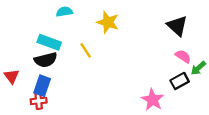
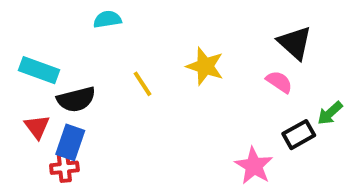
yellow star: (108, 22) -> (205, 66), moved
cyan rectangle: (49, 42) -> (39, 70), moved
pink semicircle: (183, 56) -> (279, 82), moved
red triangle: (12, 76) -> (37, 127), moved

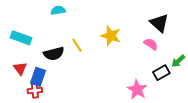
black semicircle: (76, 99) -> (54, 54), moved

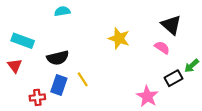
yellow line: (77, 45) -> (83, 79), moved
red triangle: (20, 68) -> (15, 66), moved
blue rectangle: (38, 77) -> (59, 85), moved

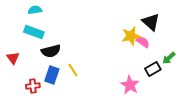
cyan semicircle: (62, 11) -> (35, 10), moved
yellow star: (119, 38) -> (131, 36), moved, turned -30
cyan rectangle: (23, 41) -> (34, 32), moved

